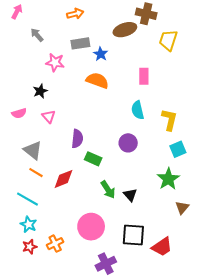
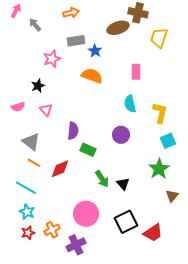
gray arrow: (37, 35) -> (35, 25), moved
pink star: (55, 62) -> (52, 59), turned -30
black square: (133, 235) -> (126, 222), turned -30
purple cross: (106, 264) -> (76, 245), moved

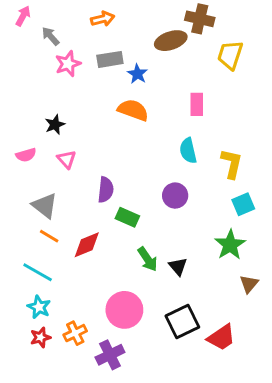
pink star: (52, 59) -> (68, 64), moved

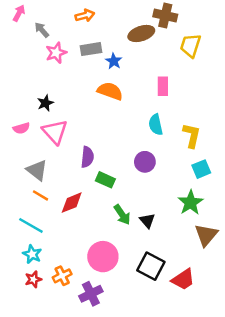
pink triangle: (66, 159) -> (55, 132), size x1.6
brown triangle: (249, 284) -> (206, 235), size x1.5
black square: (182, 322) -> (151, 266), turned -36

